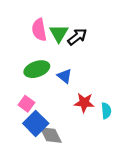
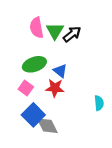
red star: (84, 103) -> (55, 88), moved
pink square: (26, 104) -> (26, 88), moved

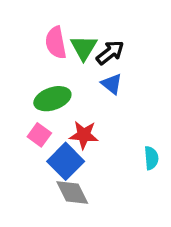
blue triangle: (60, 71) -> (112, 84), moved
blue square: (33, 115) -> (66, 161), moved

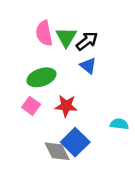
cyan semicircle: (151, 158) -> (119, 124), turned -78
blue square: (66, 161) -> (75, 142), moved

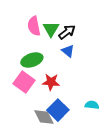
pink square: (31, 106) -> (24, 82), size x1.5
cyan semicircle: (119, 124) -> (92, 105), moved

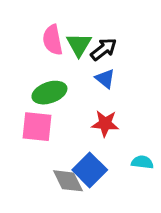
pink square: (24, 82) -> (37, 127), turned -30
red star: (51, 82) -> (105, 124), moved

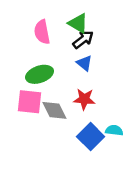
green triangle: (79, 45) -> (78, 23), moved, turned -30
blue square: (90, 170) -> (91, 137), moved
gray diamond: (68, 181) -> (54, 110), moved

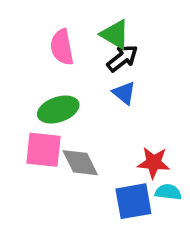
red star: (84, 99) -> (154, 163), moved
blue square: (91, 137) -> (133, 201), turned 35

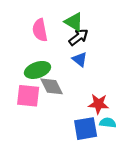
gray diamond: (80, 163) -> (52, 86), moved

